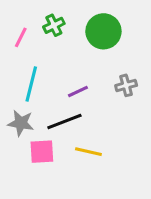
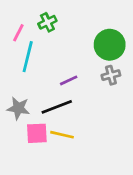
green circle: (103, 31) -> (110, 45), moved
cyan line: (31, 84) -> (28, 57), moved
yellow line: (88, 152) -> (62, 135), moved

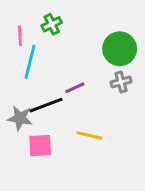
pink line: (18, 33) -> (20, 36), turned -30
black line: (57, 107) -> (46, 105), moved
yellow line: (62, 135) -> (89, 135), moved

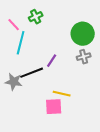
pink line: (20, 36) -> (14, 25), turned -40
purple line: (75, 88) -> (52, 61), turned -32
pink square: (40, 146) -> (54, 107), moved

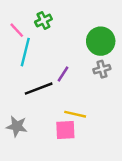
gray star: (14, 82) -> (17, 126), moved

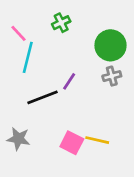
green cross: (43, 20) -> (61, 23), moved
yellow line: (75, 114) -> (97, 140), moved
pink square: (65, 130) -> (72, 143), turned 30

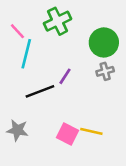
green cross: (61, 23) -> (58, 21), size x1.5

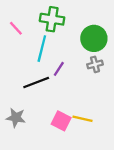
green cross: (58, 21) -> (52, 19), turned 35
cyan line: (26, 54) -> (42, 49), moved

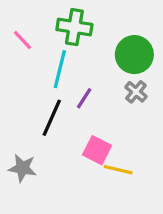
gray cross: (95, 64) -> (136, 92), turned -35
black line: (36, 83) -> (52, 118), turned -45
pink square: (61, 121) -> (97, 150), moved

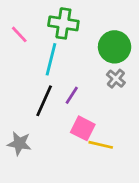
purple line: (84, 98) -> (72, 95), moved

